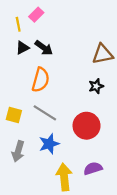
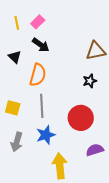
pink rectangle: (36, 15) -> (38, 22), moved
black triangle: (22, 48) -> (15, 57), moved, turned -48
gray line: (45, 113) -> (42, 106), turned 55
purple semicircle: (93, 168) -> (95, 150), moved

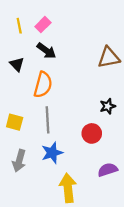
black star: (90, 81) -> (108, 106), moved
red circle: (81, 118) -> (92, 133), size x0.7

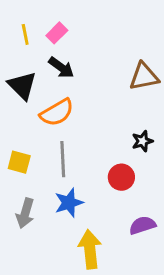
black triangle: (17, 64) -> (22, 86), size x1.5
orange semicircle: (43, 85) -> (57, 113), turned 45

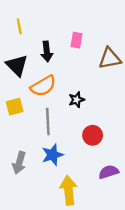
pink rectangle: (57, 33) -> (77, 40), moved, turned -35
black arrow: (61, 67) -> (47, 52), turned 48
black star: (142, 141) -> (77, 100), moved
yellow square: (19, 162) -> (15, 107), moved, turned -30

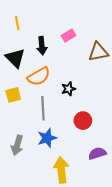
pink rectangle: (77, 40) -> (69, 35), turned 48

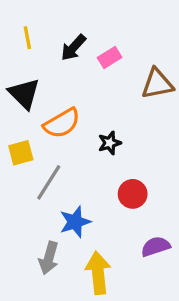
black arrow: (42, 46) -> (73, 48), moved, turned 48
gray line: (43, 108) -> (49, 182), moved, turned 35
gray arrow: (17, 145) -> (49, 258), moved

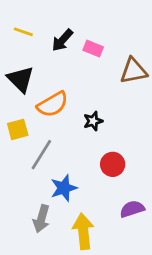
yellow line: (27, 38) -> (23, 32), turned -60
pink rectangle: (110, 57) -> (93, 49), turned 54

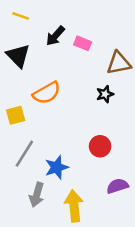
yellow line: (23, 32) -> (21, 16), moved
black triangle: (20, 79) -> (18, 56), moved
black star: (93, 121) -> (105, 94), moved
gray line: (41, 155) -> (24, 154), moved

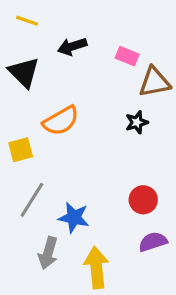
black arrow: (55, 36) -> (72, 47), turned 30
pink rectangle: (83, 43) -> (127, 56), moved
red circle: (100, 146) -> (143, 200), moved
blue star: (57, 167) -> (74, 218), turned 30

